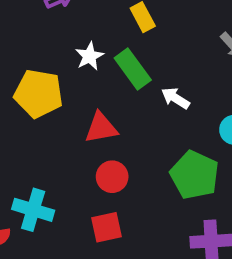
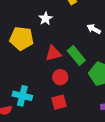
green rectangle: (133, 69) -> (76, 56), moved
white arrow: (175, 98) -> (94, 29), moved

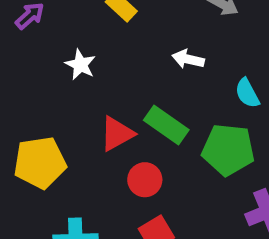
yellow pentagon: (22, 38) -> (40, 163), moved

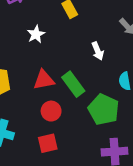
white arrow: (188, 59) -> (98, 51), turned -144

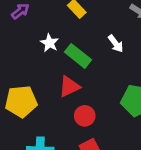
green rectangle: (73, 84) -> (78, 56), moved

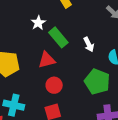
white arrow: (116, 44) -> (89, 44), moved

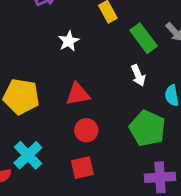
green rectangle: (58, 37) -> (144, 38), moved
cyan cross: (14, 105) -> (28, 155), turned 30

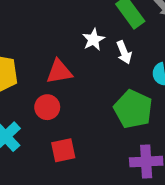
white star: (69, 41) -> (93, 39), moved
red circle: (86, 130) -> (47, 107), moved

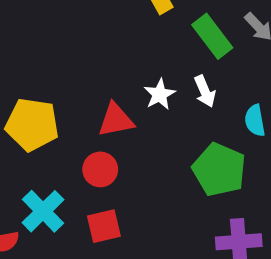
white star: (93, 39) -> (160, 94), moved
red square: (63, 150) -> (104, 226), moved

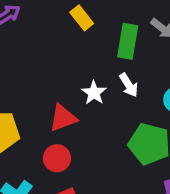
green rectangle: (212, 36) -> (128, 41), turned 56

